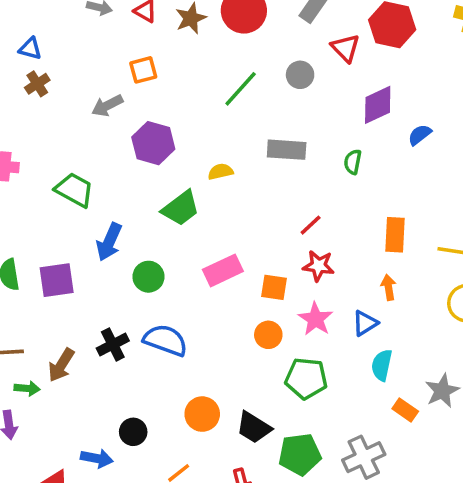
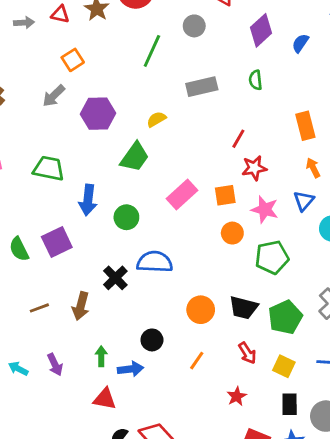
green arrow: (27, 388) -> (101, 356), moved, turned -78

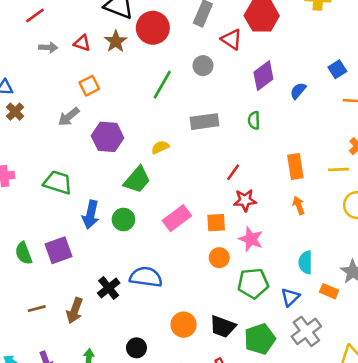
blue triangle: (304, 201) -> (290, 297), moved
green circle: (126, 217) -> (123, 219), moved

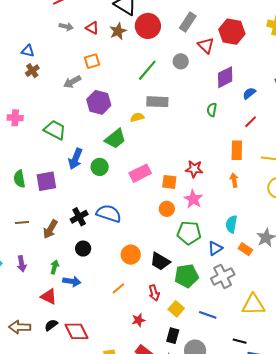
gray rectangle: (205, 122) -> (157, 102), moved
red line: (233, 172) -> (251, 122), moved
black circle: (136, 348) -> (83, 249), moved

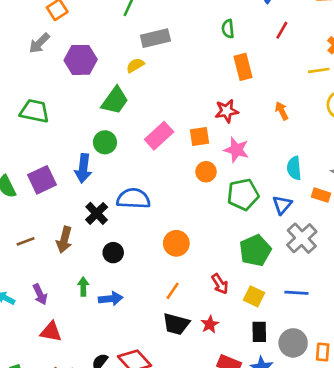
orange rectangle: (237, 150) -> (243, 67), moved
blue arrow: (75, 159) -> (83, 168), moved
black trapezoid: (160, 261) -> (176, 324), moved
red triangle: (49, 297) -> (51, 332), moved

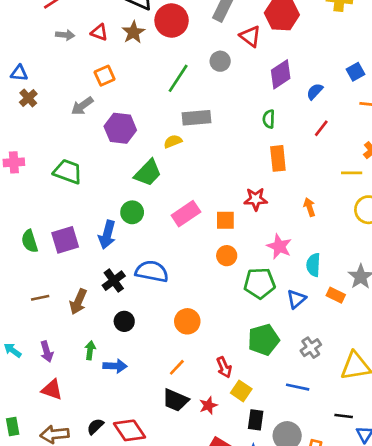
pink star: (236, 150) -> (279, 246), moved
gray cross: (302, 238) -> (311, 348), moved, size x0.7
yellow square: (254, 296) -> (241, 391), moved

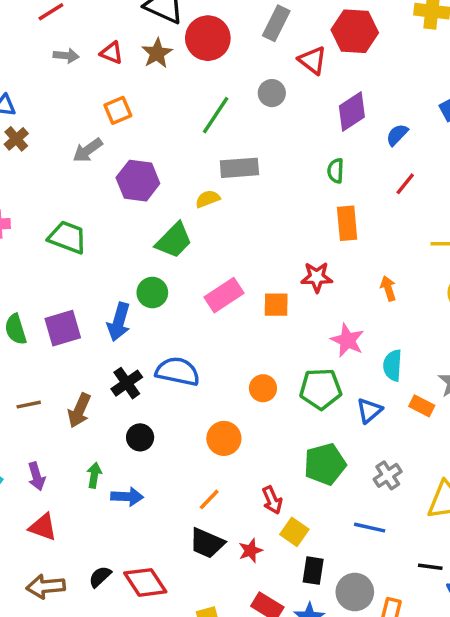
orange circle: (227, 256) -> (263, 388), moved

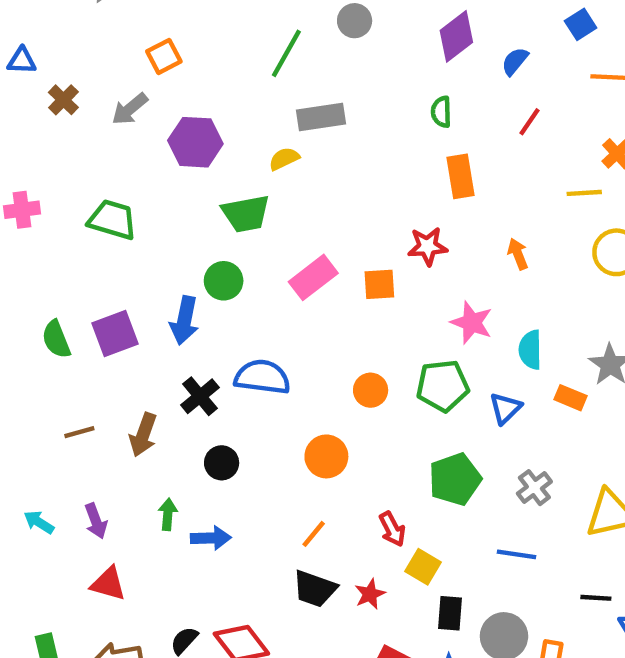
brown cross: (16, 139) -> (63, 100), moved
green trapezoid: (174, 240) -> (246, 214), turned 39

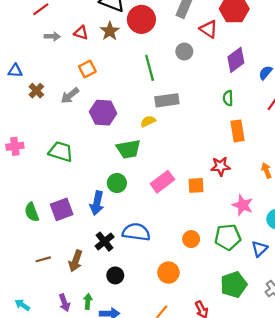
green line: (286, 53) -> (150, 68), turned -45
purple arrow: (96, 521) -> (64, 303), moved

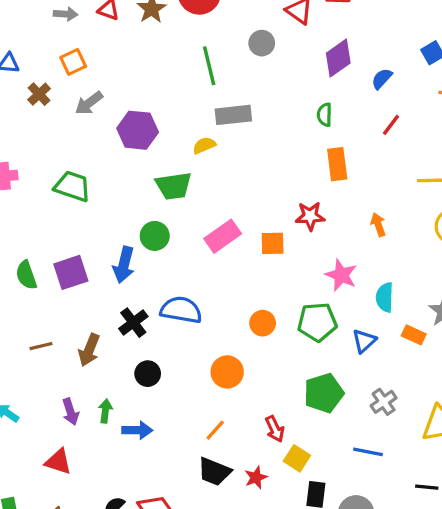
orange square: (87, 69) -> (73, 62), moved

